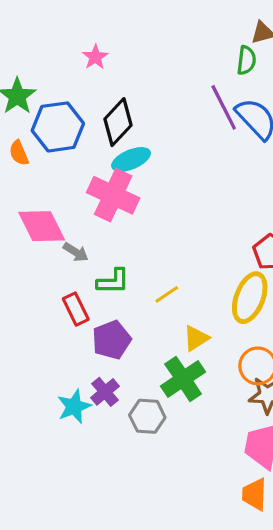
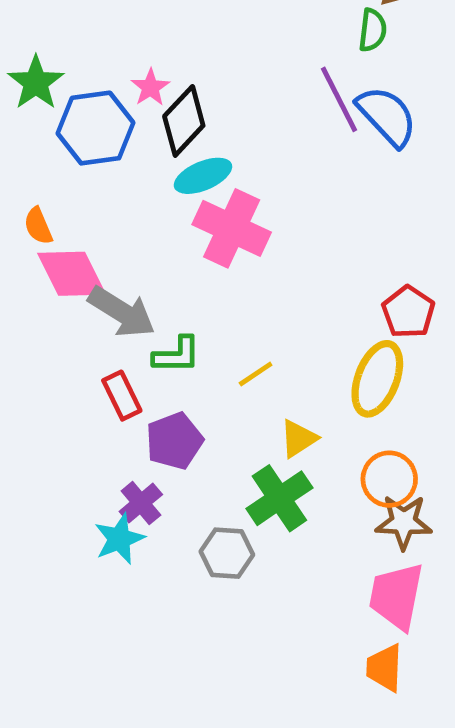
pink star: (95, 57) -> (150, 87), moved
orange semicircle: (19, 153) -> (38, 226), moved
pink cross: (113, 195) -> (232, 228), moved
gray arrow: (76, 252) -> (122, 312), size x1.8
purple cross: (105, 392) -> (141, 503), moved

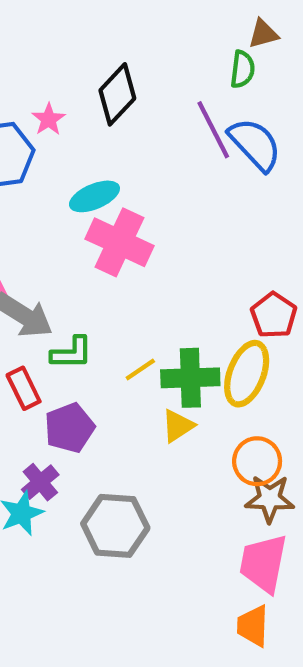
black diamond: (184, 121) -> (117, 94), moved
green cross: (279, 498) -> (190, 378), moved, turned 32
gray hexagon: (227, 553) -> (115, 526), size x1.4

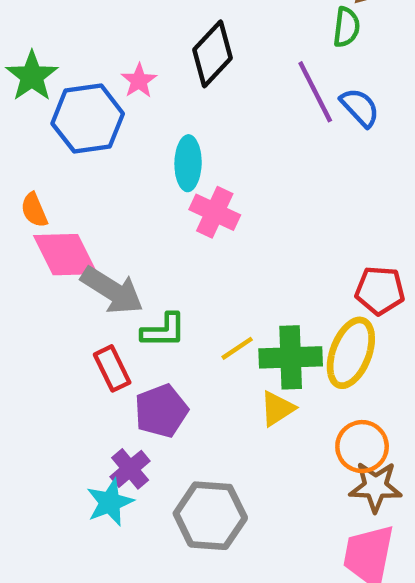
blue semicircle: (255, 144) -> (360, 107), size x0.7
cyan ellipse: (94, 196) -> (188, 163), turned -66
pink cross: (119, 242) -> (215, 212), size x0.7
red pentagon: (274, 315) -> (380, 290), turned -30

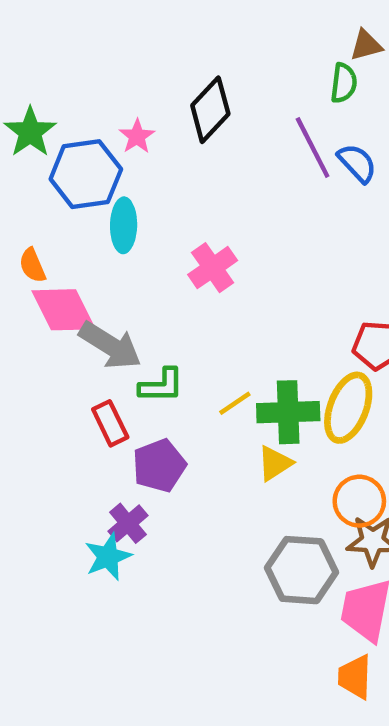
cyan ellipse: (188, 163) -> (124, 225), moved
pink cross: (215, 212) -> (213, 268), turned 30
gray hexagon: (210, 516) -> (301, 570), moved

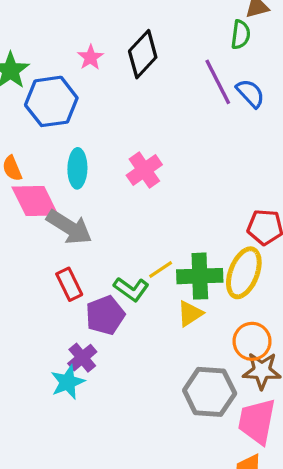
pink star: (137, 136) -> (90, 57), moved
cyan ellipse: (124, 225) -> (77, 168), moved
green L-shape: (161, 385) -> (131, 289), moved, turned 36

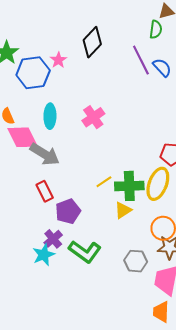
pink star: (90, 57) -> (58, 60), moved
green L-shape: (131, 289) -> (85, 252), moved, size x1.4
gray hexagon: (210, 392) -> (136, 261), size x0.7

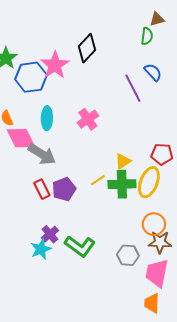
pink star: (58, 60) -> (55, 65), size x1.8
purple line: (141, 60) -> (133, 88), moved
yellow triangle: (123, 210) -> (123, 161), moved
purple pentagon: (68, 211) -> (64, 189), moved

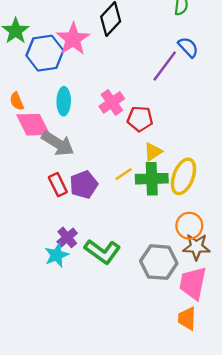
purple line: (133, 88) -> (165, 66), turned 64
red pentagon: (162, 154) -> (140, 119), moved
gray hexagon: (128, 255) -> (159, 262), size x1.4

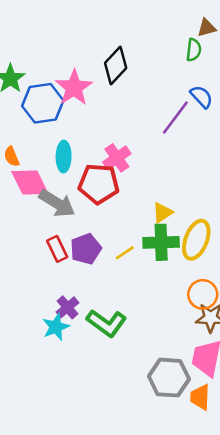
red pentagon: (140, 119) -> (99, 184), moved, size x1.4
yellow line: (124, 174) -> (125, 253), moved
gray hexagon: (159, 262) -> (169, 378), moved

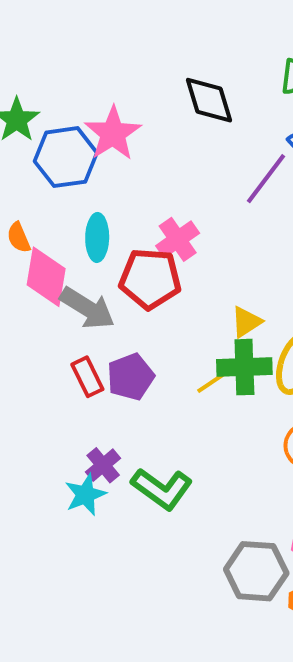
black diamond: (116, 65) -> (209, 100), moved, turned -60
pink diamond: (30, 183) -> (46, 277), turned 36
yellow line: (125, 253) -> (211, 383), moved

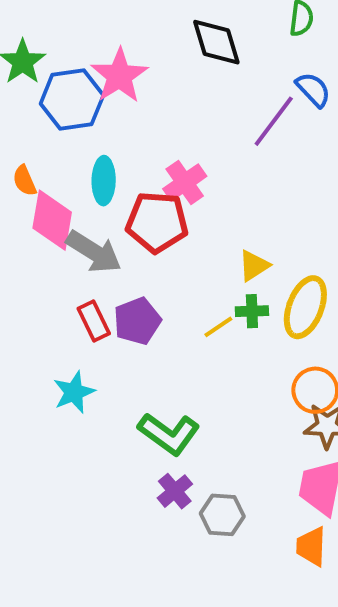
green cross: (244, 367) -> (252, 311), size x0.6
purple cross: (103, 465) -> (175, 491), moved
cyan star: (85, 495) -> (74, 392), moved
gray hexagon: (256, 571) -> (222, 515), moved, size x0.7

